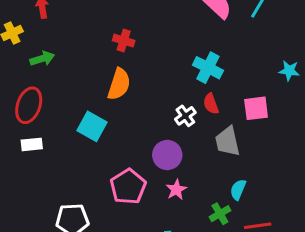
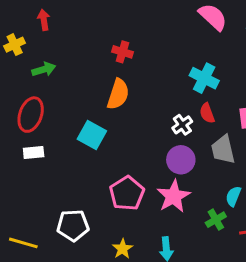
purple circle: (167, 155) -> (181, 160), moved
pink star: (176, 190) -> (174, 196), size x1.6

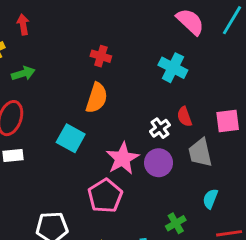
cyan cross: (204, 78) -> (173, 68), moved
pink star: (174, 196) -> (123, 158), moved
green cross: (216, 220) -> (176, 223), moved

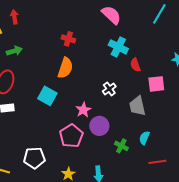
pink semicircle: (190, 22) -> (111, 15), moved
red semicircle: (184, 117) -> (135, 65), moved
pink star: (123, 158) -> (83, 110), size x0.7
purple circle: (159, 163) -> (99, 126), moved
green cross: (176, 223) -> (121, 146), moved, turned -32

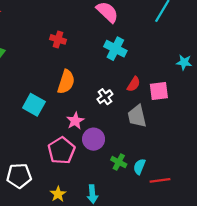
red semicircle: (135, 65) -> (134, 84), moved, turned -128
orange semicircle: (65, 68) -> (66, 82), moved
cyan semicircle: (144, 138) -> (139, 167), moved

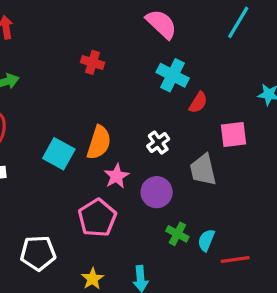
orange semicircle: (66, 82) -> (99, 143), moved
red semicircle: (134, 84) -> (198, 102), moved
purple circle: (94, 139) -> (157, 192), moved

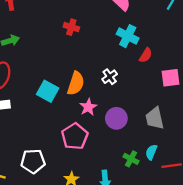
white cross: (158, 143) -> (110, 77), moved
gray trapezoid: (203, 170) -> (155, 118), moved
green cross: (177, 234) -> (131, 159), moved

